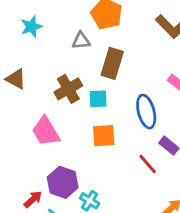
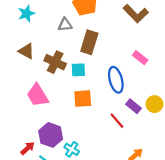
brown triangle: (16, 79) -> (26, 51), moved
brown cross: (68, 89) -> (55, 62), turned -35

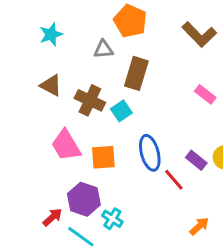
cyan square: (78, 70) -> (121, 111), turned -32
blue ellipse: (116, 80) -> (150, 153), moved
orange square: (83, 99) -> (103, 157), moved

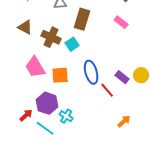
pink rectangle: (205, 94) -> (121, 22), moved

